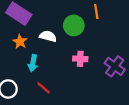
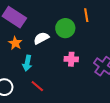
white semicircle: (48, 36) -> (41, 38), turned -42

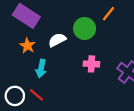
orange line: (86, 15) -> (109, 14), turned 48
red line: (37, 86) -> (37, 95), moved

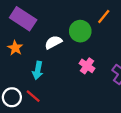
orange star: (27, 46) -> (15, 48), moved
pink cross: (91, 64) -> (87, 66), turned 32

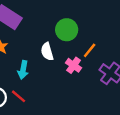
orange line: (104, 17) -> (90, 50), moved
white semicircle: (53, 42) -> (47, 52), moved, turned -78

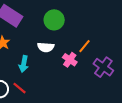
green circle: (67, 30) -> (54, 20), moved
white semicircle: (47, 52) -> (46, 47), turned -70

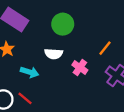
orange line: (84, 46) -> (105, 48), moved
cyan arrow: (24, 64) -> (30, 72), turned -84

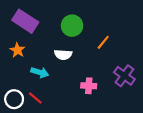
orange line: (105, 48) -> (103, 42), moved
pink cross: (80, 67) -> (89, 86), moved, turned -32

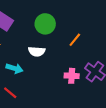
pink cross: (89, 86) -> (72, 76), moved

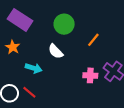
white semicircle: (37, 51) -> (56, 51), turned 42

